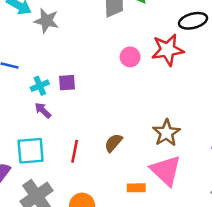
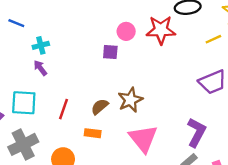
purple square: (67, 83) -> (110, 52), moved
brown star: (166, 133) -> (130, 100), moved
orange rectangle: (136, 188) -> (93, 133), moved

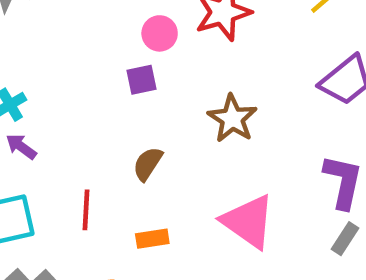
brown star: (130, 100) -> (232, 118), moved
brown semicircle: (100, 107) -> (148, 164), moved

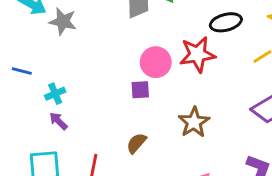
pink circle: (160, 33) -> (156, 62), size x1.4

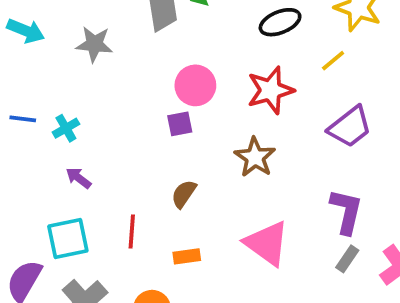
gray star: (63, 21) -> (94, 44), moved
red star: (197, 54) -> (270, 90), moved
cyan cross: (55, 94) -> (66, 128), moved

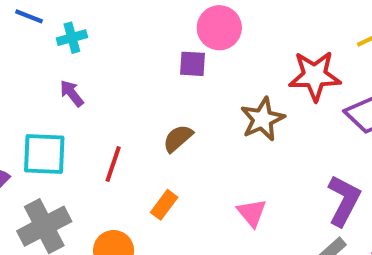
red star: (270, 90) -> (315, 76), moved
pink triangle: (267, 243) -> (252, 213), size x0.6
orange rectangle: (187, 256) -> (164, 205), turned -60

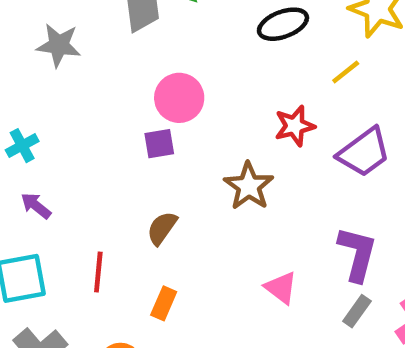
red star: (315, 76) -> (295, 126), size x0.7
pink triangle: (252, 213) -> (281, 288), moved

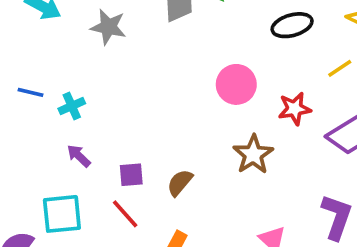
pink circle: (179, 98) -> (236, 84), moved
purple square: (159, 144) -> (131, 175), moved
red line: (98, 272) -> (125, 214), turned -52

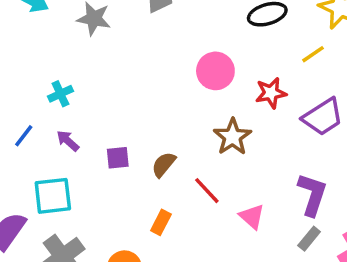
blue line: (30, 92) -> (24, 136), moved, turned -65
red line: (125, 214) -> (207, 191), moved

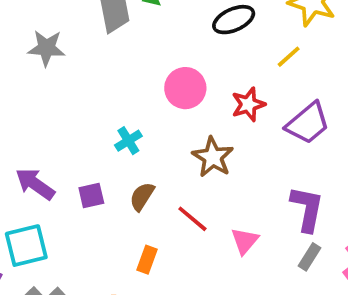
cyan cross: (60, 94) -> (128, 141), moved
purple arrow: (68, 141) -> (35, 184), size x1.5
pink triangle: (252, 217) -> (245, 241), turned 36

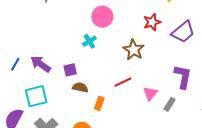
pink circle: (185, 88) -> (102, 17), moved
brown semicircle: (142, 196) -> (80, 87), moved, turned 70
red line: (192, 219) -> (123, 82), turned -66
gray rectangle: (310, 257) -> (169, 104), moved

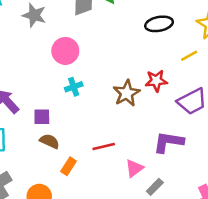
pink circle: (102, 17) -> (65, 51), moved
brown star: (134, 50) -> (127, 93), moved
purple L-shape: (183, 77) -> (168, 142), moved, turned -105

